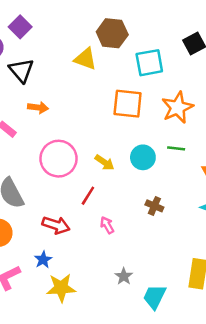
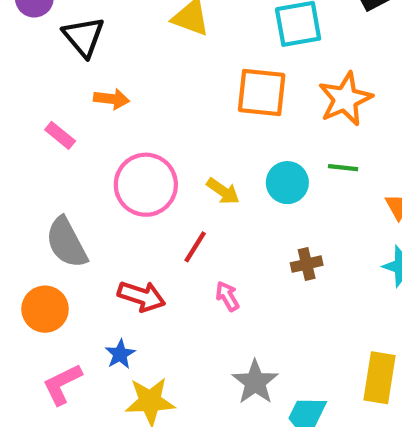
brown cross: (154, 206) -> (307, 264), turned -36
gray star: (124, 276) -> (255, 382), size x1.5

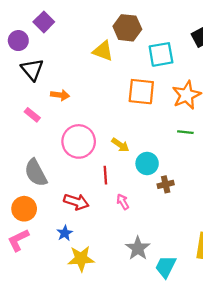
black triangle: (84, 37) -> (32, 70), moved
cyan circle: (287, 183) -> (147, 163), moved
red line: (195, 247) -> (105, 175), turned -36
pink L-shape: (62, 384) -> (18, 240), moved

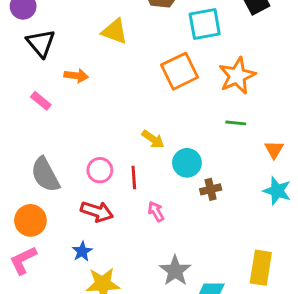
yellow triangle: (103, 51) -> (115, 31), moved
orange square: (141, 92) -> (180, 71), turned -32
pink circle: (79, 141) -> (100, 170), moved, size x0.6

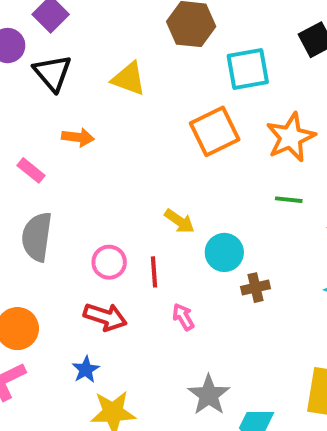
black triangle: (41, 43) -> (53, 73), moved
gray semicircle: (45, 175) -> (37, 237), moved, turned 36

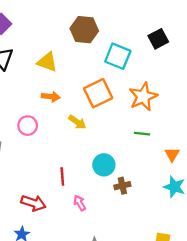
cyan square: (248, 69) -> (118, 56), turned 32
orange arrow: (78, 137) -> (51, 97), moved
yellow arrow: (179, 221) -> (77, 122), moved
pink circle: (109, 262) -> (28, 126), moved

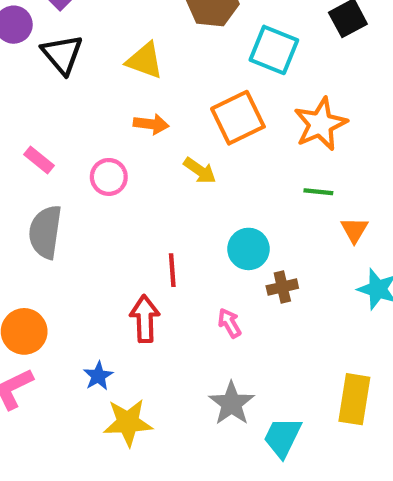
orange triangle: (172, 154) -> (354, 230), moved
red arrow: (33, 203) -> (145, 319), moved, turned -110
pink arrow: (80, 203) -> (229, 323), moved

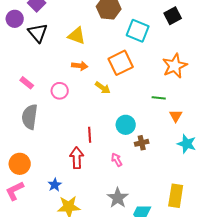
orange star: (320, 124) -> (175, 66), moved

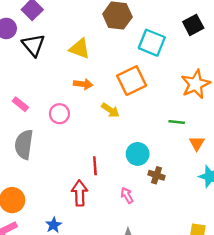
brown cross: (142, 143) -> (157, 175), turned 32

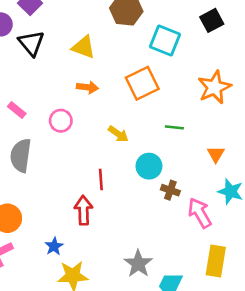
yellow arrow: (110, 110) -> (118, 134), moved
green line: (177, 122) -> (174, 127), moved
pink arrow: (127, 195) -> (200, 213), moved, size x1.6

